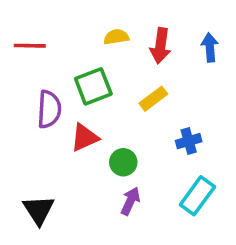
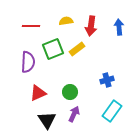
red line: (30, 46) -> (31, 26), moved
yellow rectangle: (153, 99) -> (77, 49), moved
red triangle: (84, 138) -> (38, 93), moved
black triangle: (39, 210) -> (47, 120), moved

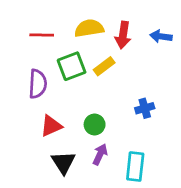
yellow semicircle: (66, 21) -> (89, 28), size x1.5
blue arrow: (119, 27) -> (161, 36), turned -77
cyan rectangle: (112, 111) -> (135, 167), moved, turned -30

